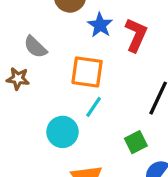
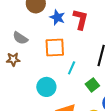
cyan line: (94, 107) -> (72, 68), moved

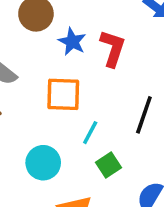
green square: (92, 85) -> (109, 165), moved

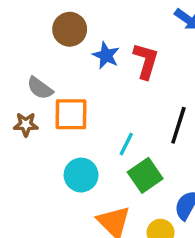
orange square: (63, 94) -> (71, 114), moved
green square: (109, 165) -> (145, 175), size x1.4

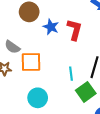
cyan line: (126, 144) -> (71, 74), moved, turned -32
green square: (145, 175) -> (86, 92), moved

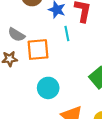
cyan line: (71, 74) -> (67, 33), moved

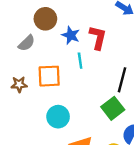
gray semicircle: (16, 35) -> (27, 43), moved, turned -78

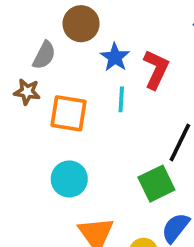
gray semicircle: (27, 43) -> (44, 55), turned -30
brown star: (19, 84) -> (27, 92), moved

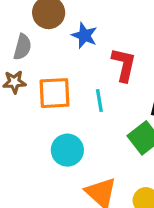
red L-shape: (156, 69) -> (124, 65), moved
cyan line: (121, 99) -> (99, 101), moved

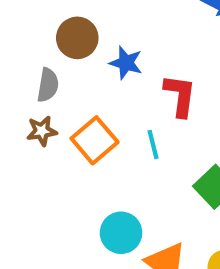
orange square: (54, 93) -> (95, 140), turned -32
cyan circle: (67, 150) -> (121, 233), moved

